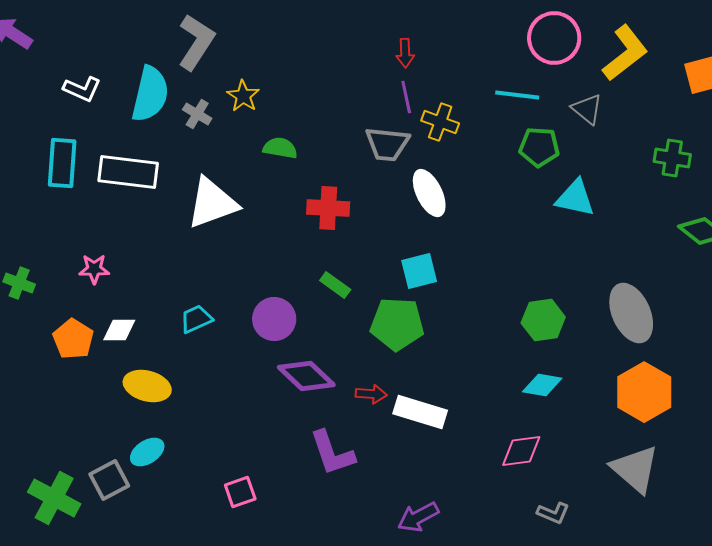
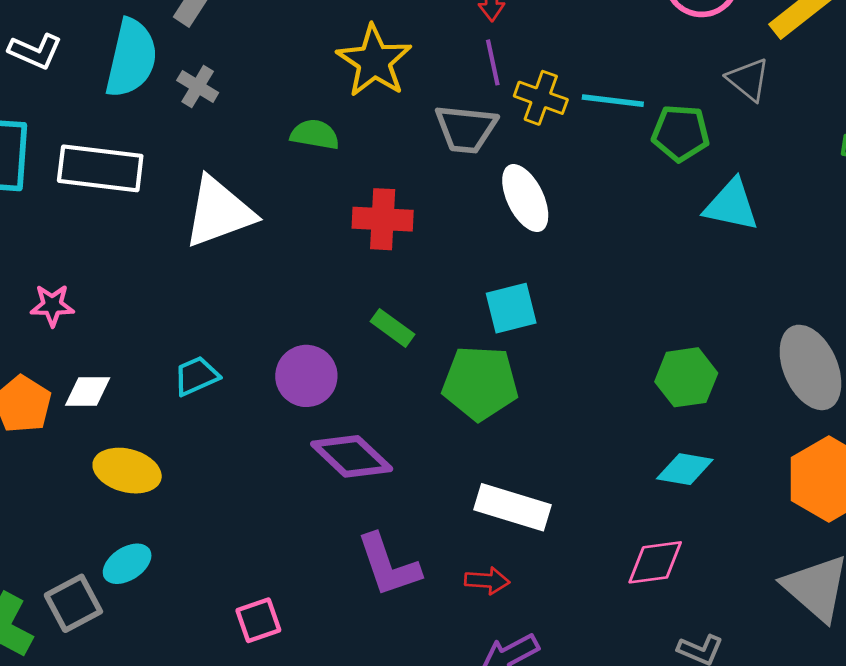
cyan line: (517, 95) -> (613, 101), moved
yellow star: (243, 96) -> (374, 61), moved, size x1.6
red arrow: (371, 394) -> (487, 581), moved

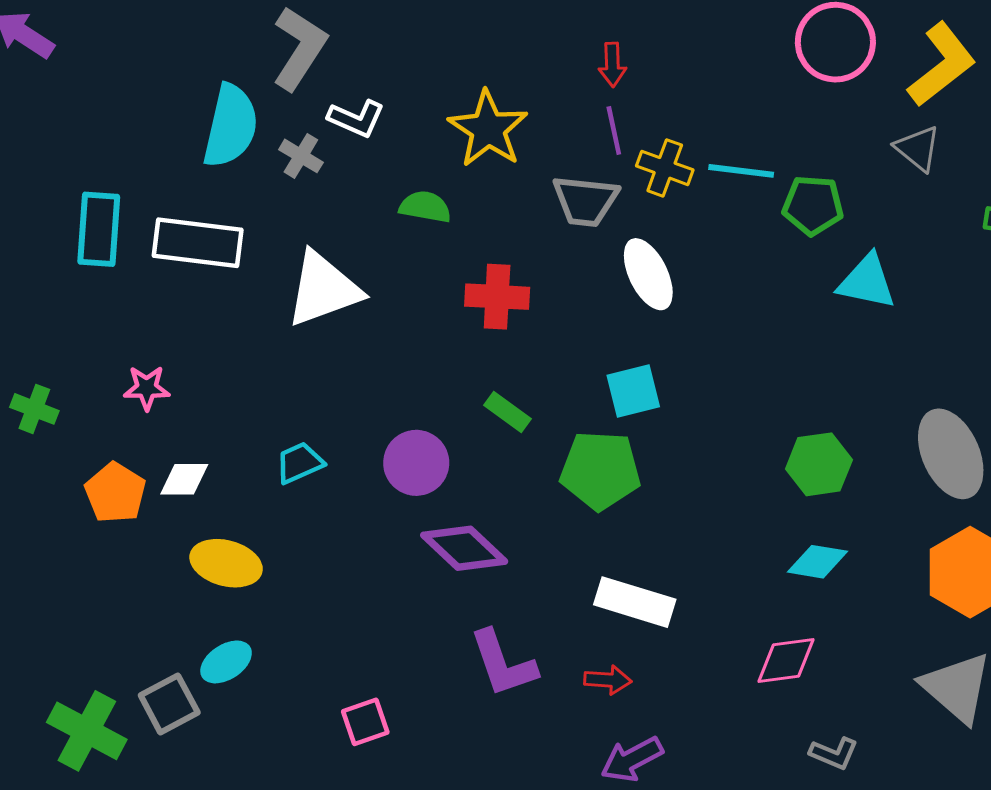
white L-shape: (35, 51) -> (356, 118), moved
gray triangle: (748, 79) -> (918, 148), moved

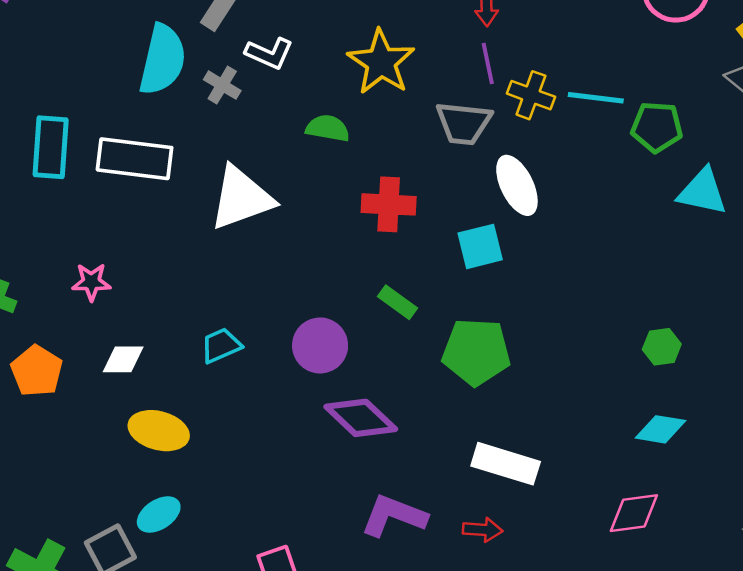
cyan square: (633, 391) -> (480, 246), moved
green hexagon: (819, 464) -> (662, 347), size x0.7
orange pentagon: (115, 493) -> (37, 371), moved
purple L-shape: (503, 663) -> (394, 516), turned 130

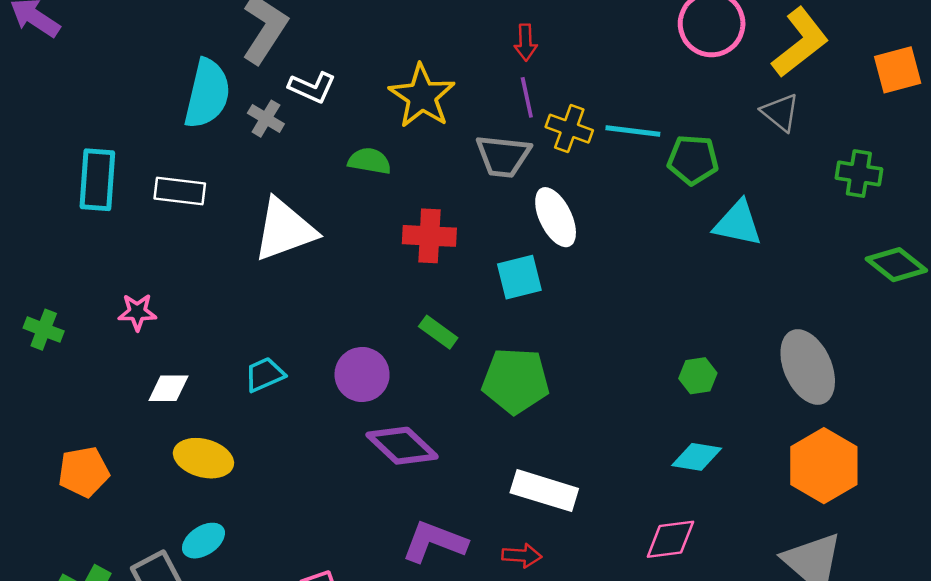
white rectangle: (135, 159) -> (180, 191), size x0.7
orange pentagon: (37, 371) -> (84, 472), moved, turned 30

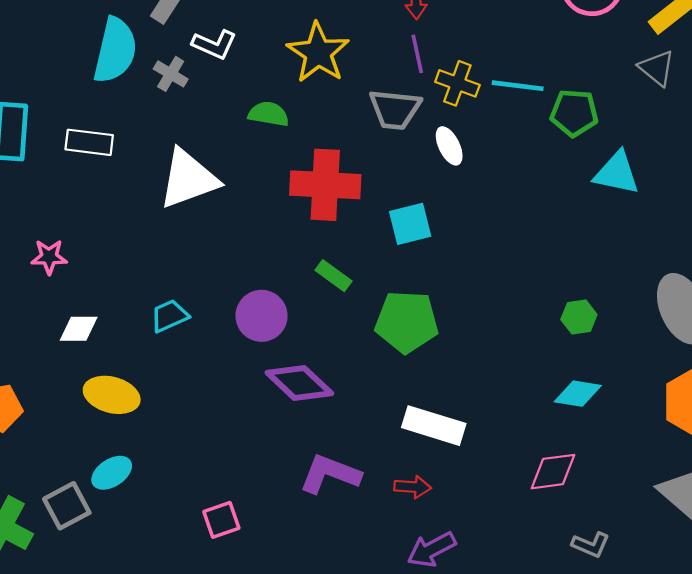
white ellipse: (556, 217) -> (449, 146), moved, size x0.7
red cross: (429, 236) -> (325, 185), size x1.4

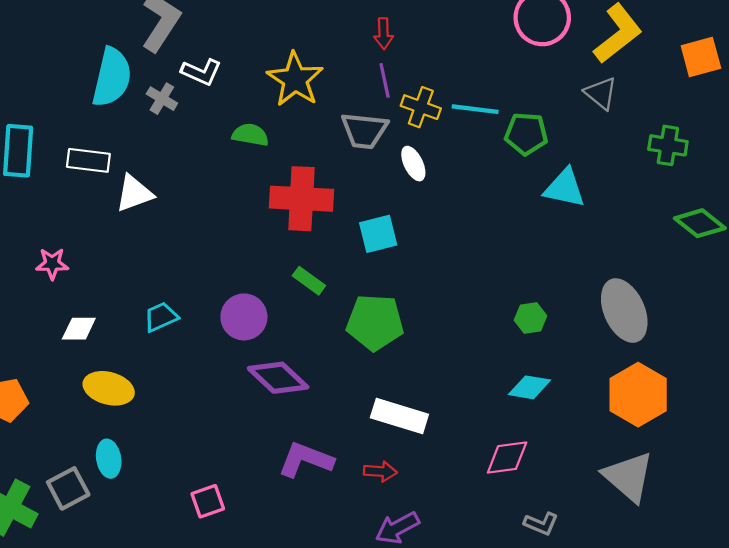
white triangle: (188, 179) -> (134, 193), moved, size x0.7
cyan ellipse: (112, 473) -> (109, 459), turned -66

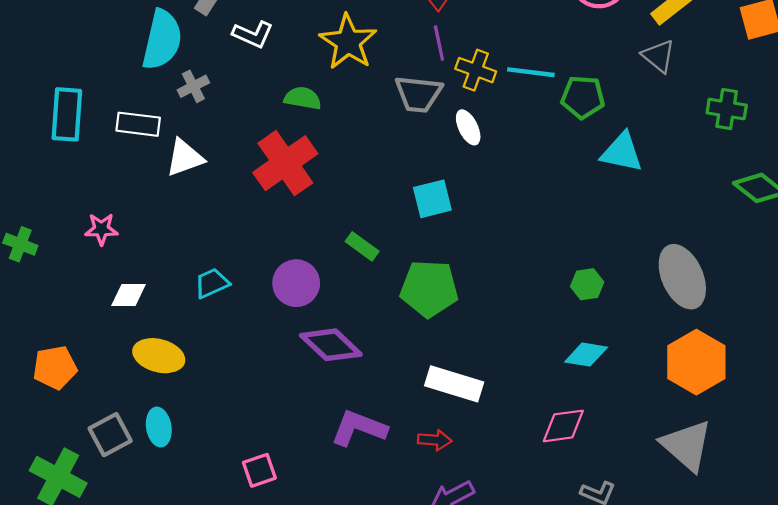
gray cross: (162, 99) -> (193, 86), moved, turned 32
red cross: (301, 199) -> (285, 163), moved, turned -38
gray square: (68, 488) -> (110, 435), moved

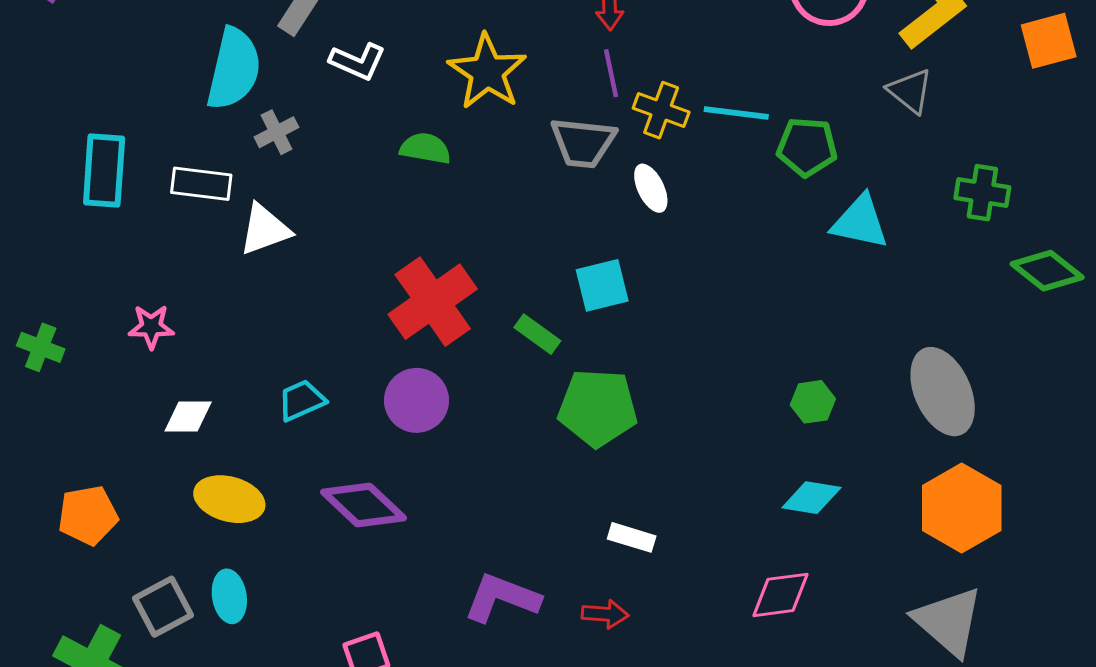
green cross: (727, 109) -> (982, 193), moved
red cross: (285, 163) -> (433, 302), moved
green rectangle: (362, 246) -> (537, 334), moved
purple diamond: (331, 345) -> (363, 505), moved
white rectangle: (454, 384) -> (632, 537), size x0.6

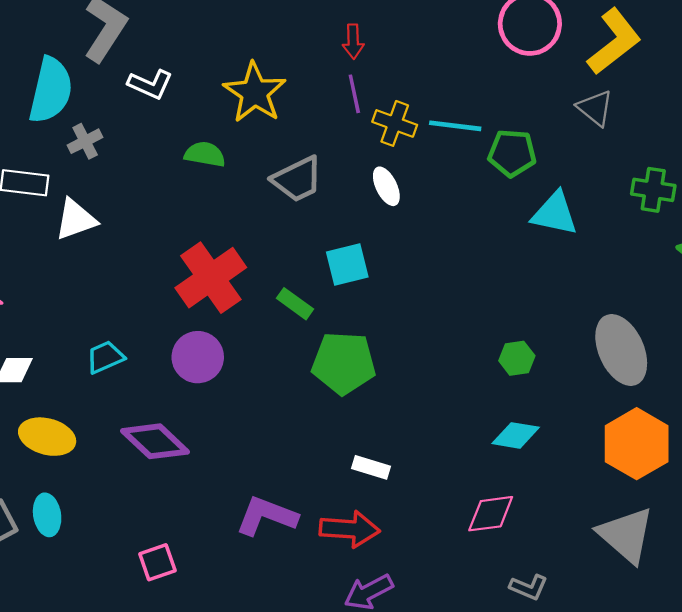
gray trapezoid: (583, 142) -> (297, 179), moved, turned -32
red arrow: (605, 614) -> (350, 529), size x1.6

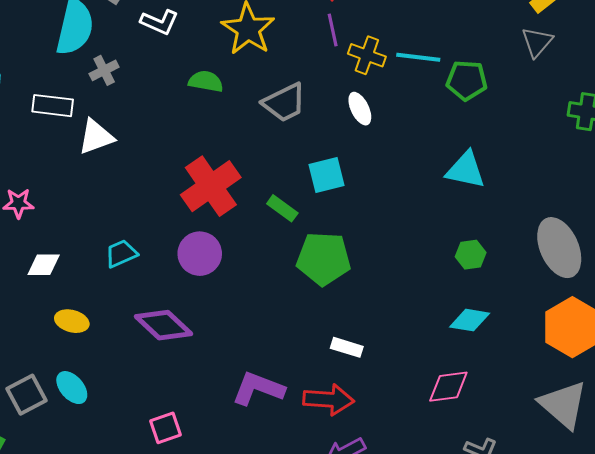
gray triangle: (595, 108) -> (537, 42), turned 32
cyan triangle: (555, 214) -> (466, 170), moved
yellow ellipse: (47, 437) -> (72, 321), size x0.7
cyan ellipse: (47, 515) -> (72, 388), turned -32

